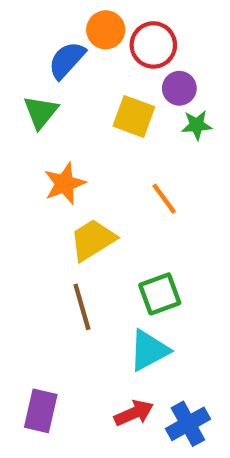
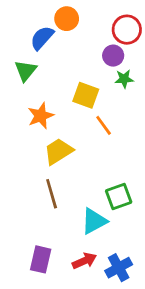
red circle: (153, 45) -> (127, 30), moved
yellow square: (134, 116) -> (86, 95), moved
green square: (160, 294) -> (119, 196), moved
purple rectangle: (41, 411) -> (41, 259), moved

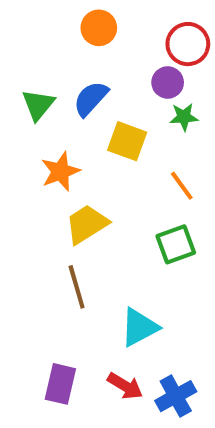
blue semicircle: (42, 38) -> (91, 99), moved
orange line: (104, 125) -> (182, 186), moved
green square: (119, 196) -> (176, 244), moved
red arrow: (84, 261) -> (125, 386), turned 55

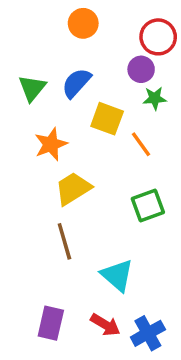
orange line: (182, 186) -> (141, 144), moved
cyan triangle: (139, 327) -> (117, 275), turned -51

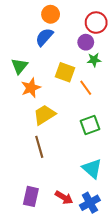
blue semicircle: (76, 83) -> (44, 37), moved
green triangle: (32, 88) -> (19, 66), moved
cyan triangle: (117, 275) -> (92, 169), moved

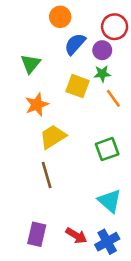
blue semicircle: (44, 37) -> (75, 44), moved
green star: (94, 60) -> (102, 74), moved
green triangle: (19, 66) -> (31, 64), moved
orange line: (86, 88) -> (113, 98), moved

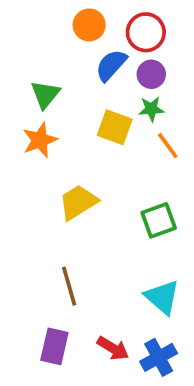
red circle: (115, 27) -> (146, 32), moved
orange star: (37, 105) -> (40, 140), moved
brown line: (47, 175) -> (69, 286), moved

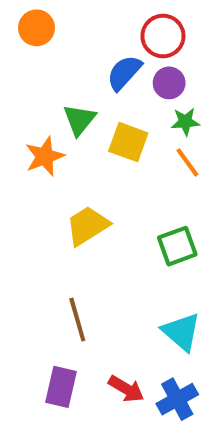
orange circle: (89, 25) -> (37, 28), moved
green triangle: (45, 94) -> (79, 120), moved
green star: (151, 109) -> (185, 122), moved

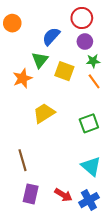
orange circle: (37, 28) -> (12, 23), moved
blue semicircle: (124, 73) -> (51, 36), moved
brown line: (77, 320) -> (22, 160), moved

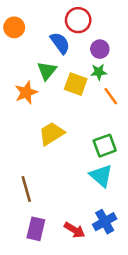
red circle: (82, 18) -> (78, 20), moved
blue semicircle: (51, 36) -> (60, 43), turned 102
green star: (93, 61) -> (99, 72), moved
cyan triangle: (91, 166) -> (101, 176), moved
blue cross: (89, 200) -> (105, 222), moved

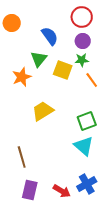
red circle: (78, 20) -> (82, 17), moved

